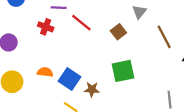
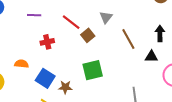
red line: (81, 23) -> (71, 22), moved
red cross: (46, 27) -> (47, 42), moved, turned -32
orange semicircle: (45, 72) -> (21, 64), moved

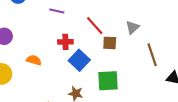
brown square: (88, 35) -> (110, 43), turned 32
blue square: (45, 78) -> (79, 60), moved

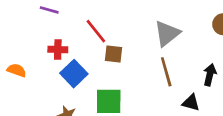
gray triangle: (132, 27) -> (167, 33), moved, size x1.5

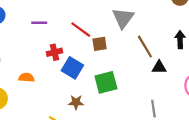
gray triangle: (167, 33) -> (123, 18), moved
black triangle: (191, 103) -> (159, 67), moved

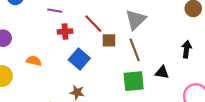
brown line: (145, 47) -> (135, 50), moved
red cross: (54, 52) -> (65, 31), moved
green square: (106, 82) -> (134, 81), moved

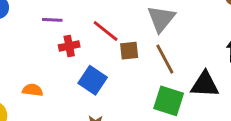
black triangle: (162, 72) -> (205, 84), size x1.5
green square: (134, 81) -> (169, 101), turned 30

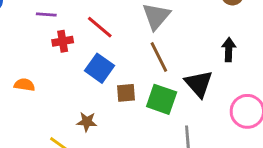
brown square: (129, 51) -> (126, 93), moved
blue square: (93, 80) -> (100, 68), moved
black triangle: (205, 84) -> (199, 84), turned 44

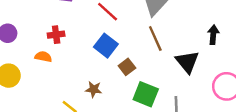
red cross: (63, 41) -> (56, 35), moved
brown square: (126, 93) -> (127, 67), turned -35
green square: (162, 99) -> (146, 94), moved

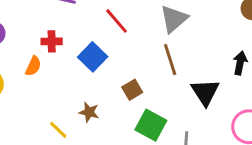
blue square: (106, 46) -> (93, 57), moved
orange semicircle: (43, 57) -> (33, 66), turned 98

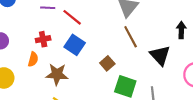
red line: (116, 21) -> (72, 17), moved
brown star: (89, 112) -> (57, 74), moved, size x1.5

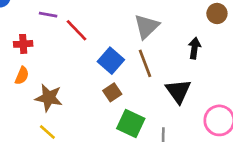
black arrow: (181, 30) -> (194, 48), moved
red cross: (43, 39) -> (23, 44), moved
blue square: (75, 45) -> (111, 61), moved

